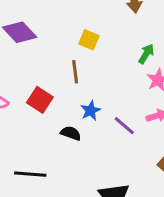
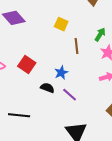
brown line: (75, 72) -> (77, 46), moved
purple line: (124, 126) -> (70, 95), moved

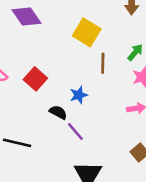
yellow square: (61, 24) -> (87, 32), size x1.5
purple line: (70, 95) -> (75, 132), moved

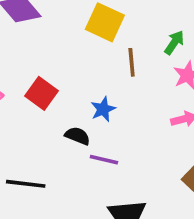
purple line: (75, 132) -> (104, 160), turned -30

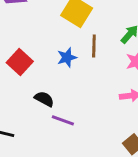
blue star: (103, 109) -> (67, 57), moved

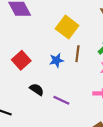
purple line: (63, 120) -> (61, 100), moved

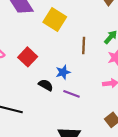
yellow square: (67, 27) -> (55, 20), moved
blue star: (57, 60) -> (63, 72), moved

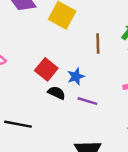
red square: (28, 57) -> (46, 69), moved

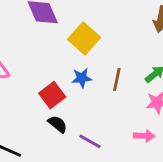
blue star: (76, 76) -> (82, 78), moved

